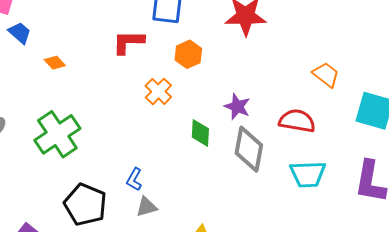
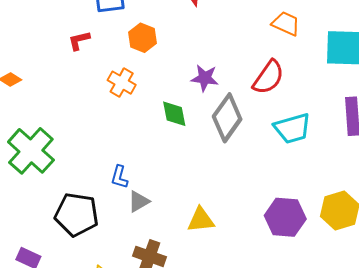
red L-shape: (128, 42) -> (79, 40), size x0.7
red semicircle: (297, 121) -> (268, 77), turned 129
gray diamond: (249, 149) -> (227, 118), turned 39

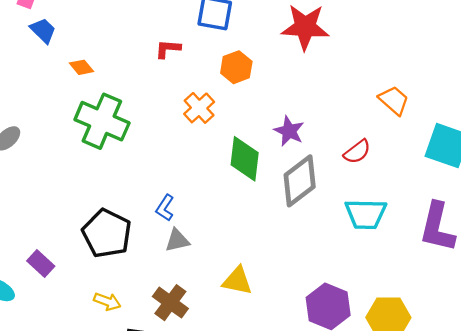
red semicircle: (268, 77) -> (357, 152), size x0.7
green diamond: (174, 114) -> (245, 159), size x1.4
green cross: (31, 151) -> (102, 121), moved, turned -36

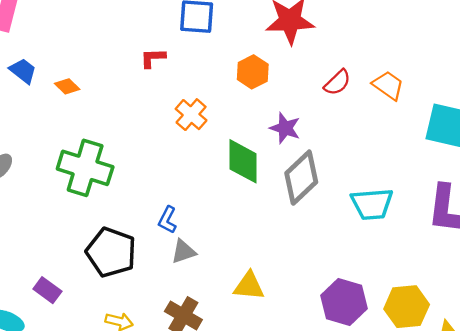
blue trapezoid: (43, 30) -> (23, 71), moved
orange hexagon: (236, 67) -> (253, 72), moved
green cross: (102, 121) -> (85, 168), moved
red semicircle: (357, 152) -> (337, 82), moved

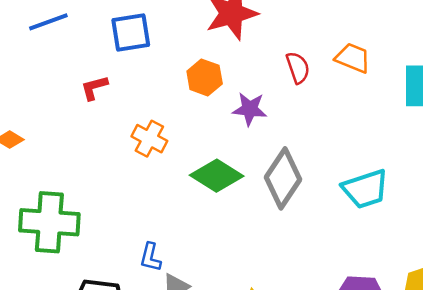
red semicircle: (337, 82) -> (298, 68), turned -52
purple star: (285, 128) -> (250, 109), moved
green diamond: (243, 161) -> (217, 176), turned -45

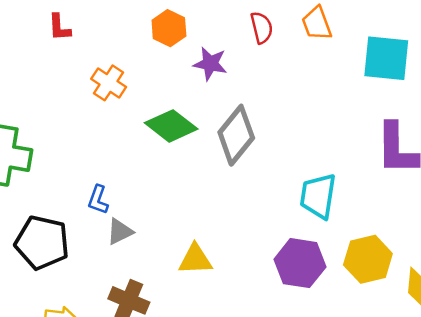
orange trapezoid: (353, 58) -> (317, 23), turned -138
red L-shape: (94, 88) -> (59, 27), turned -84
cyan trapezoid: (365, 189) -> (318, 196), moved, turned 111

